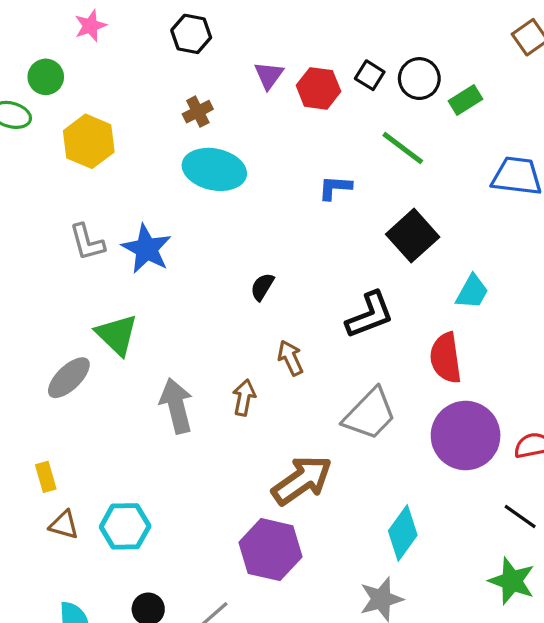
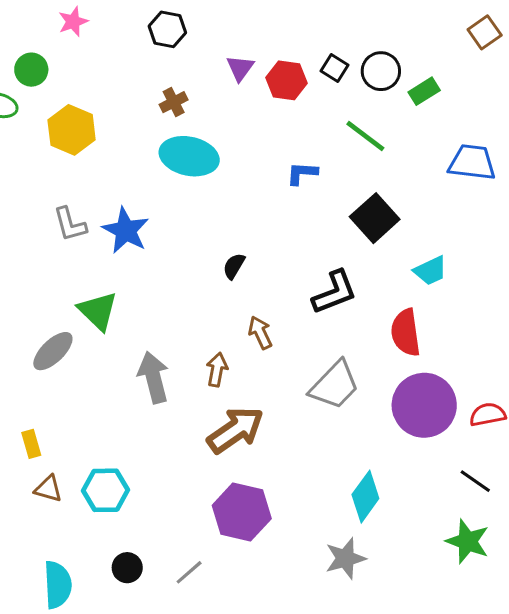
cyan trapezoid: (472, 292) -> (430, 271), turned 36
brown arrow: (302, 480) -> (235, 430), moved

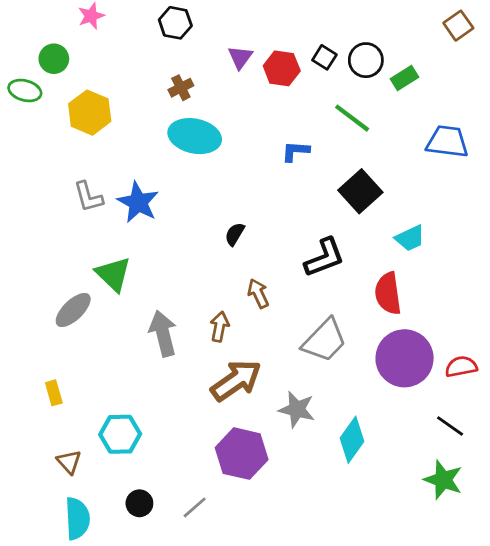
brown triangle: (48, 489) -> (69, 462), moved, turned 32
gray star: (345, 558) -> (297, 409), moved, turned 30

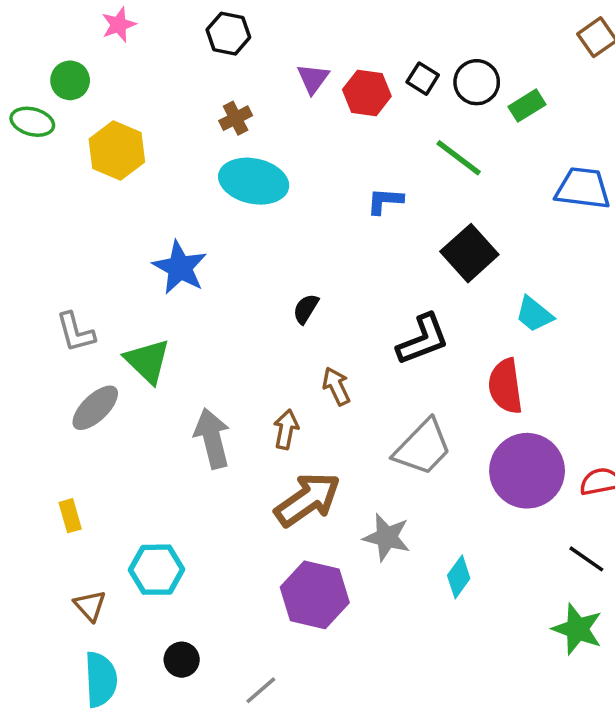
gray L-shape: (88, 197) -> (75, 332), moved
cyan trapezoid: (410, 238) -> (534, 314), turned 64
cyan diamond: (352, 440) -> (459, 577), size x0.7
gray line: (195, 507) -> (261, 690), moved

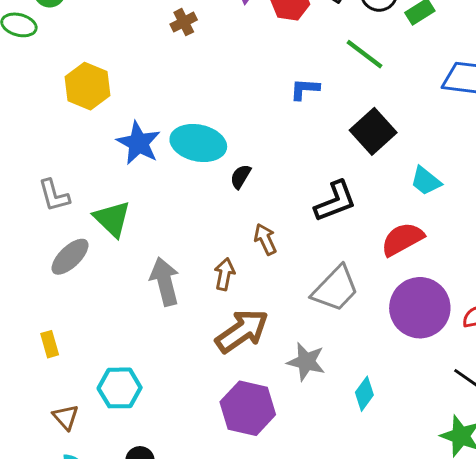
yellow hexagon: (117, 151) -> (87, 86), moved
cyan ellipse: (254, 181) -> (198, 143), moved
red semicircle: (505, 386) -> (402, 239), turned 69

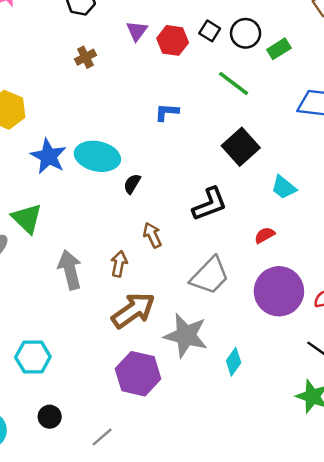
blue L-shape: (305, 89) -> (167, 112), moved
red semicircle: (402, 239) -> (265, 235), size x0.6
gray star: (306, 362) -> (186, 335), size x1.4

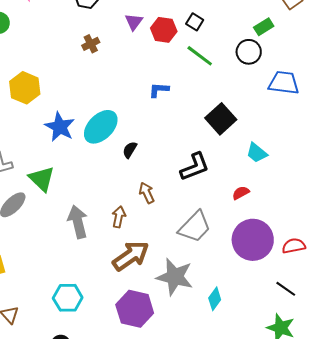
black circle: (246, 33) -> (249, 52), moved
green rectangle: (279, 49) -> (264, 27), moved
green line: (234, 83) -> (200, 56), moved
cyan ellipse: (97, 156) -> (101, 127), turned -57
cyan hexagon: (33, 357) -> (68, 298), moved

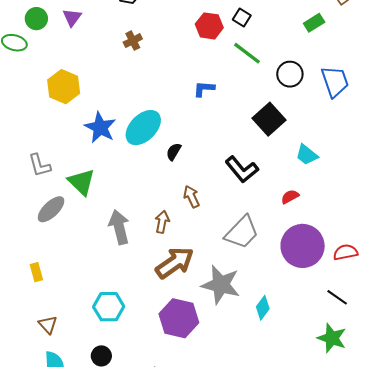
purple triangle: (134, 22) -> (72, 18), moved
black circle: (249, 52) -> (290, 74), moved
blue trapezoid: (284, 83) -> (335, 81), turned 64
black L-shape: (195, 167) -> (242, 169), turned 72

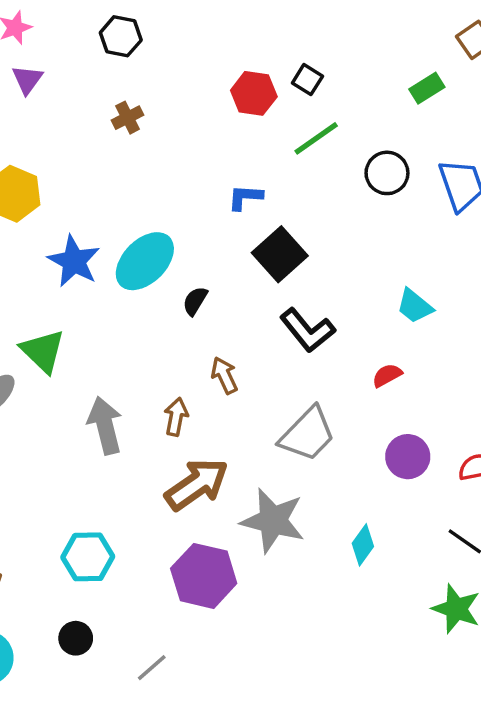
green line: (247, 53) -> (316, 138), turned -72
black square: (269, 119) -> (280, 254), moved
purple circle: (303, 246) -> (408, 457), size x0.6
cyan diamond: (263, 308) -> (363, 545), moved

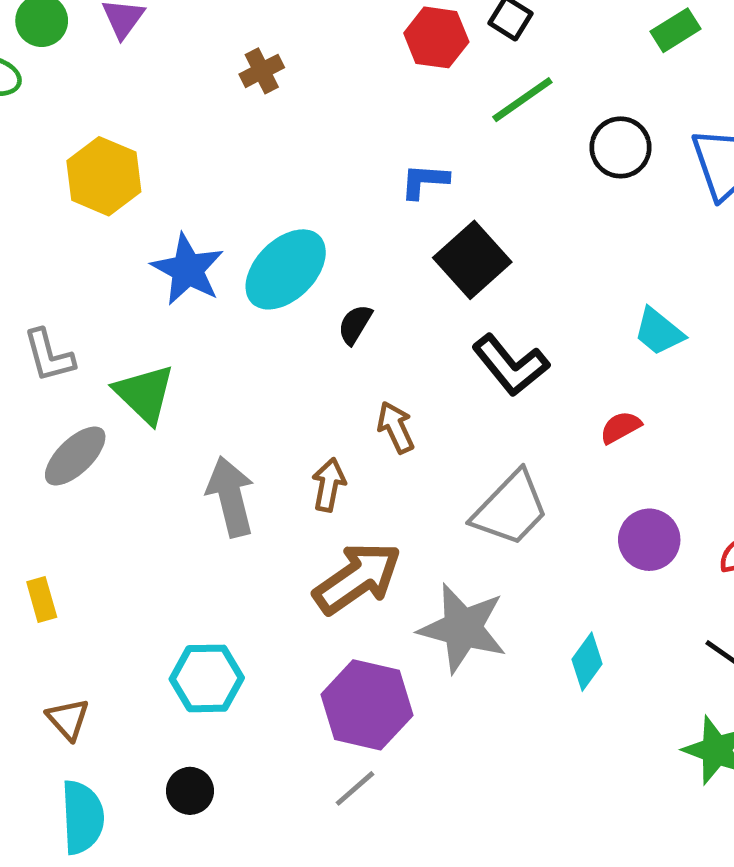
gray line: (152, 668) -> (355, 788), moved

